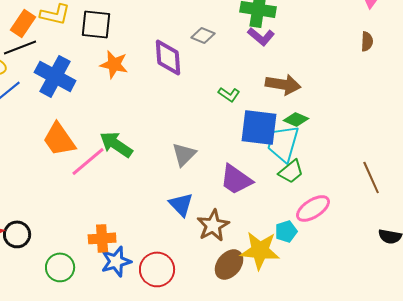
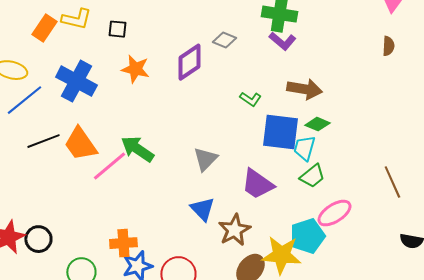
black square: (96, 24) -> (117, 29), size x0.6
black line: (20, 47) -> (43, 141), moved
purple diamond: (168, 57) -> (189, 62), turned 60
cyan trapezoid: (283, 143) -> (304, 148), size x0.7
cyan pentagon: (286, 231) -> (307, 236), size x1.6

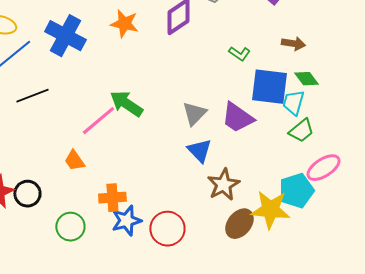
brown arrow: (304, 89) -> (293, 44), size x0.7
green diamond: (317, 124) -> (306, 79), turned 30
orange trapezoid: (80, 144) -> (74, 161), moved, size x0.6
purple trapezoid: (257, 184) -> (237, 118), moved
blue triangle: (202, 209) -> (199, 151), moved

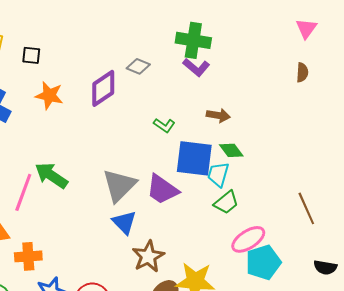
gray triangle: (194, 114) -> (119, 185), size x1.4
pink line: (98, 121) -> (23, 192), turned -30
cyan pentagon: (296, 191) -> (263, 262), moved
orange cross: (112, 198) -> (28, 256), moved

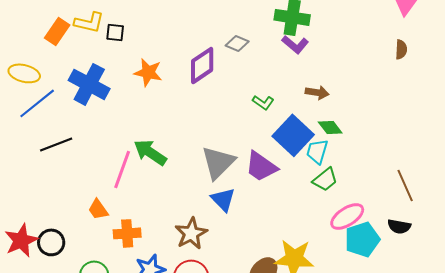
black square: (31, 55) -> (115, 32), moved
blue square: (194, 158) -> (293, 135), turned 36
brown star: (148, 256) -> (191, 233), moved
black semicircle: (325, 267) -> (399, 226), moved

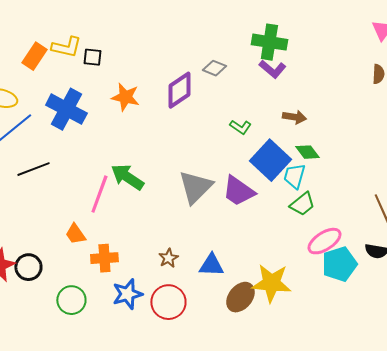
blue triangle: (223, 199) -> (211, 265), moved, turned -44
brown star: (191, 233) -> (168, 258), size x0.6

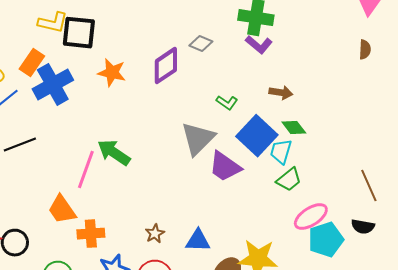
orange rectangle: (34, 56) -> (32, 63), moved
black square: (92, 57) -> (79, 33), size x1.8
blue cross: (66, 109) -> (53, 85), turned 33
gray triangle: (195, 187) -> (198, 139), moved
orange trapezoid: (75, 234) -> (62, 210), size x1.4

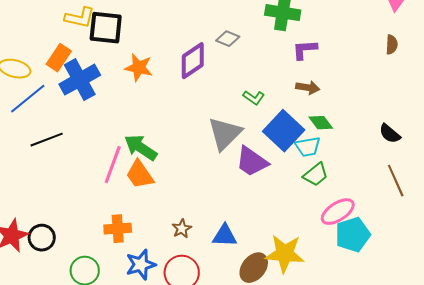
purple L-shape: (259, 45) -> (305, 50), moved, turned 136
cyan trapezoid: (281, 152) -> (308, 147), turned -116
orange trapezoid: (62, 210) -> (140, 175), moved
black semicircle: (363, 227) -> (390, 134), moved, turned 30

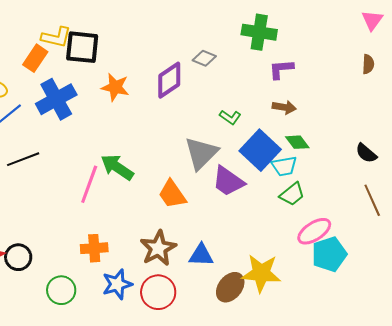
orange rectangle: (59, 58) -> (35, 58), moved
orange trapezoid: (140, 175) -> (172, 194), moved
brown star: (182, 229) -> (158, 248), size x1.8

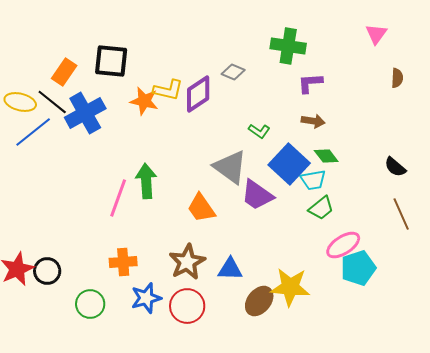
pink triangle: (372, 20) -> (376, 34), moved
yellow L-shape: (56, 37) -> (168, 90), moved
gray triangle: (201, 153) -> (230, 167), turned -39
black line: (23, 159) -> (52, 102), moved, turned 60
green arrow: (117, 167) -> (146, 181), turned 52

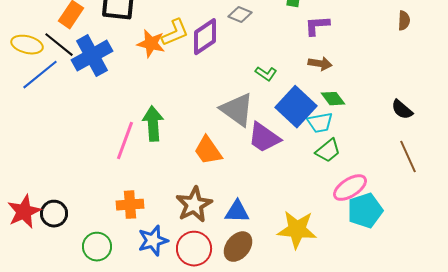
yellow L-shape: (168, 90) -> (175, 33), turned -36
brown ellipse: (259, 301) -> (238, 247), moved

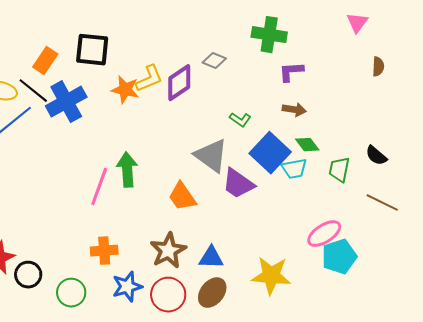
green trapezoid: (328, 151) -> (339, 170), moved, turned 140
brown line: (408, 157) -> (382, 203), turned -40
black circle: (54, 214) -> (28, 275), moved

